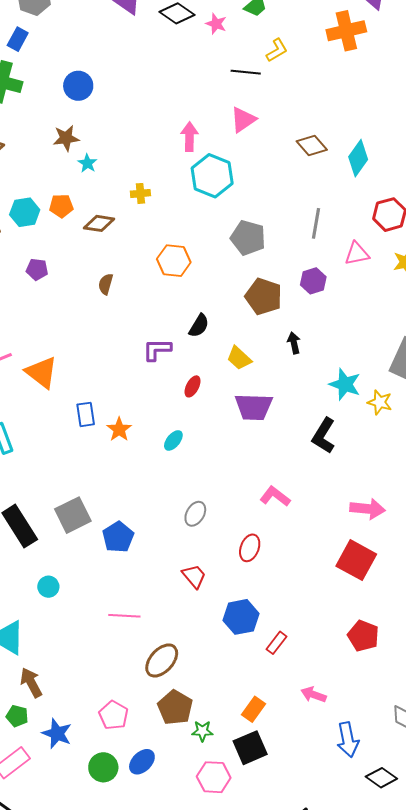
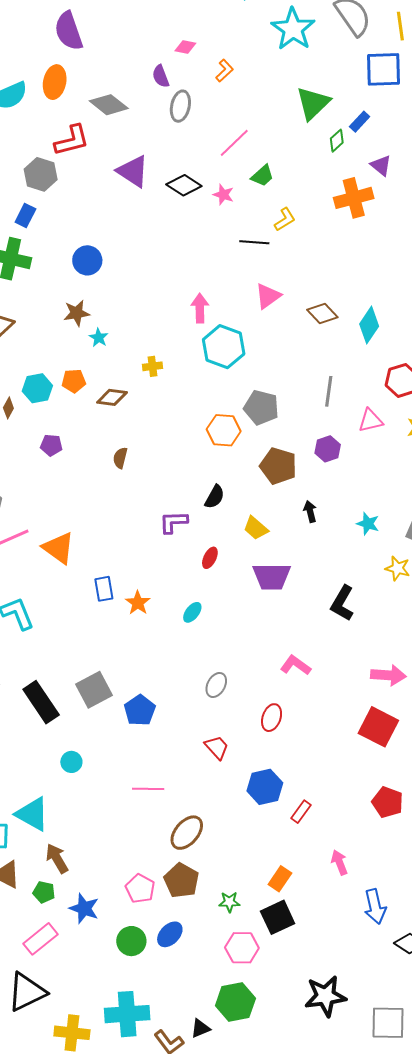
pink triangle: (243, 120) -> (268, 296), moved
orange hexagon: (174, 261) -> (224, 430), moved
cyan star: (345, 384) -> (368, 524), moved, size x0.7
pink arrow: (313, 695) -> (339, 862), turned 50
brown pentagon: (175, 707) -> (181, 881), moved

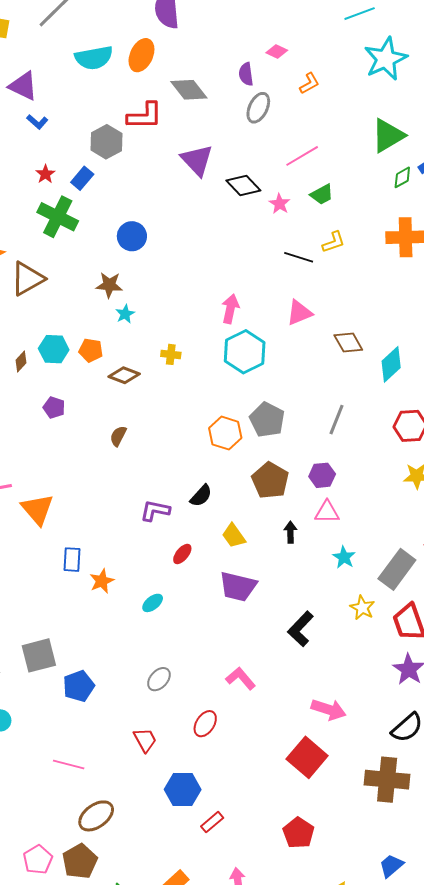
pink triangle: (371, 421) -> (327, 512), moved

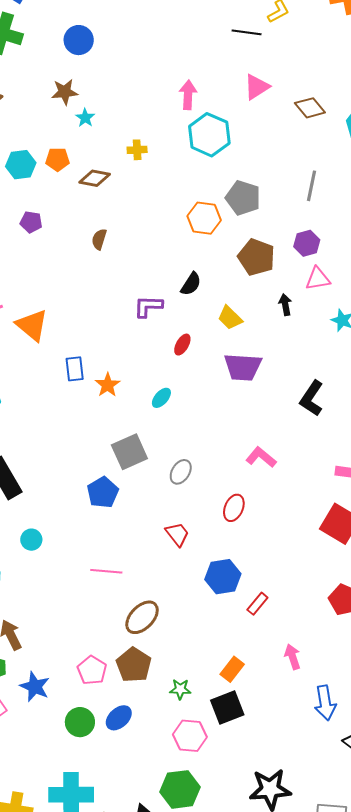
gray square: (39, 655) -> (129, 452), moved

